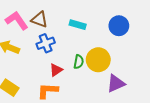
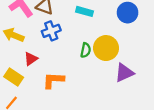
red triangle: (56, 70) -> (31, 59), moved

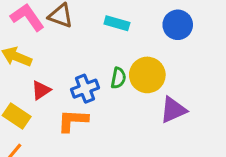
blue cross: (51, 31) -> (85, 89), moved

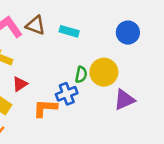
cyan rectangle: (117, 23) -> (69, 31), moved
blue cross: (85, 89) -> (67, 94), moved

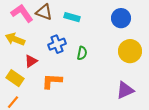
yellow circle: (104, 72) -> (130, 51), moved
blue cross: (67, 94) -> (57, 44), moved
purple triangle: (124, 100) -> (125, 90), moved

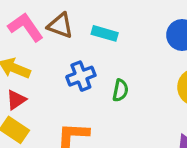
red triangle: (31, 61) -> (16, 100), moved

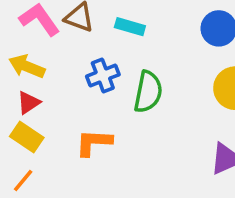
green semicircle: (120, 90) -> (148, 92), size x1.6

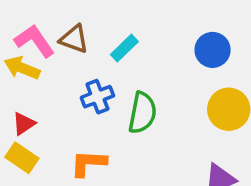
cyan rectangle: (130, 27) -> (124, 48), turned -60
yellow arrow: (27, 66) -> (22, 68), moved

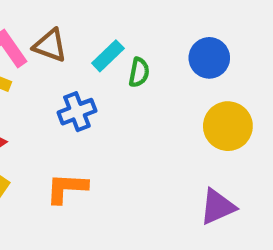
green semicircle: (142, 113) -> (139, 72), moved, size x0.6

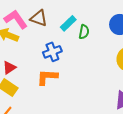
orange L-shape: (67, 188) -> (47, 77), moved

